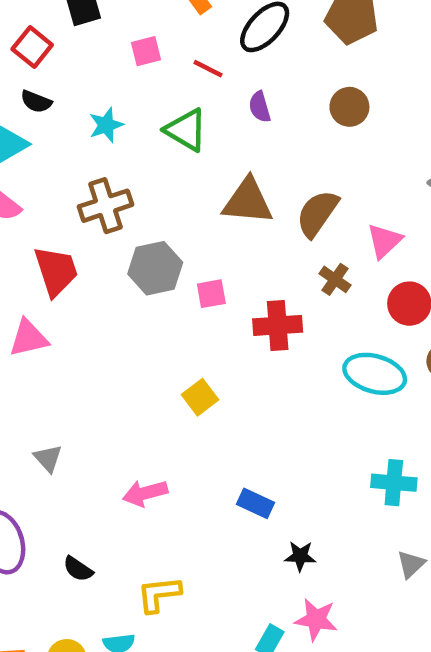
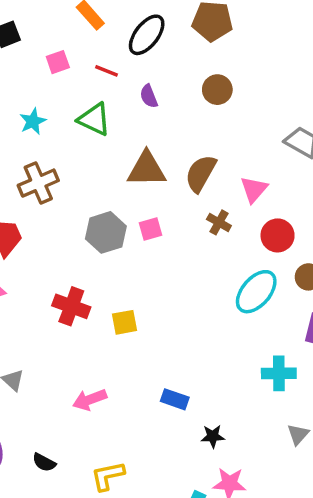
gray hexagon: (155, 268) -> (106, 232), moved
pink square: (211, 294) -> (150, 229), moved
red cross: (278, 325) -> (71, 306), moved, turned 30
cyan ellipse: (375, 374) -> (256, 292), turned -60
yellow square: (200, 397) -> (125, 322), turned 32

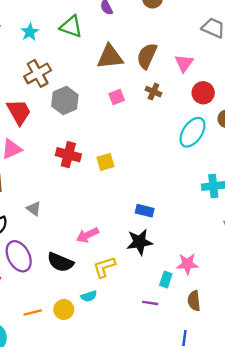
brown cross: (219, 222) -> (153, 92), moved
gray hexagon: (106, 232) -> (65, 101), moved
pink arrow: (90, 400) -> (87, 235), moved
black star: (213, 436) -> (140, 242), moved, size x1.6
black semicircle: (44, 462) -> (60, 262), size x1.6

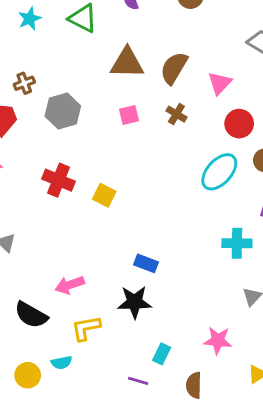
brown cross: (38, 73) -> (24, 83), moved, size x0.6
yellow square: (105, 162) -> (104, 195), turned 36
pink star: (187, 264) -> (218, 340), moved

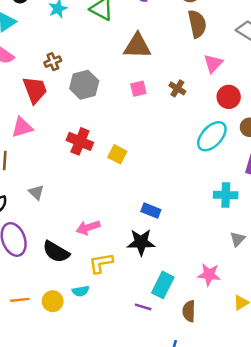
brown semicircle: (174, 68) -> (197, 24), moved, turned 136
cyan rectangle: (162, 354) -> (163, 285), size x1.5

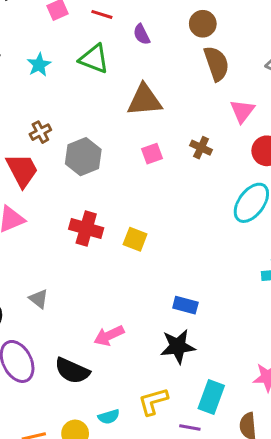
yellow L-shape: (101, 263) -> (153, 401), moved

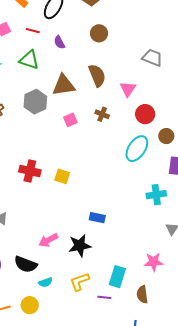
brown semicircle: (216, 64) -> (97, 75), moved
gray hexagon: (83, 157) -> (35, 102), moved
black star: (178, 346) -> (80, 246), moved
cyan semicircle: (109, 417) -> (46, 282), moved

